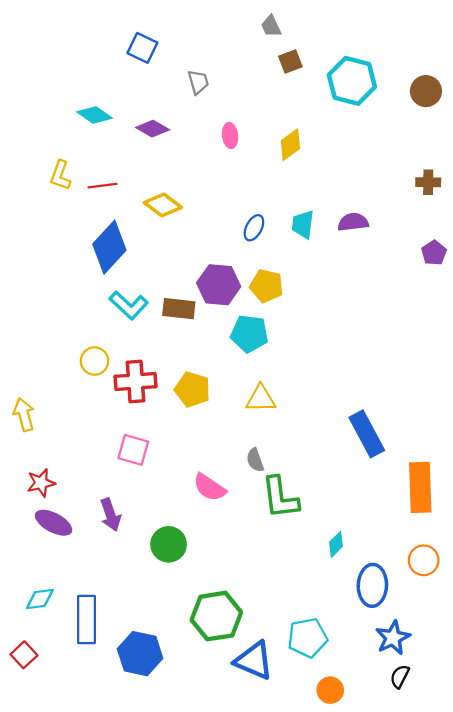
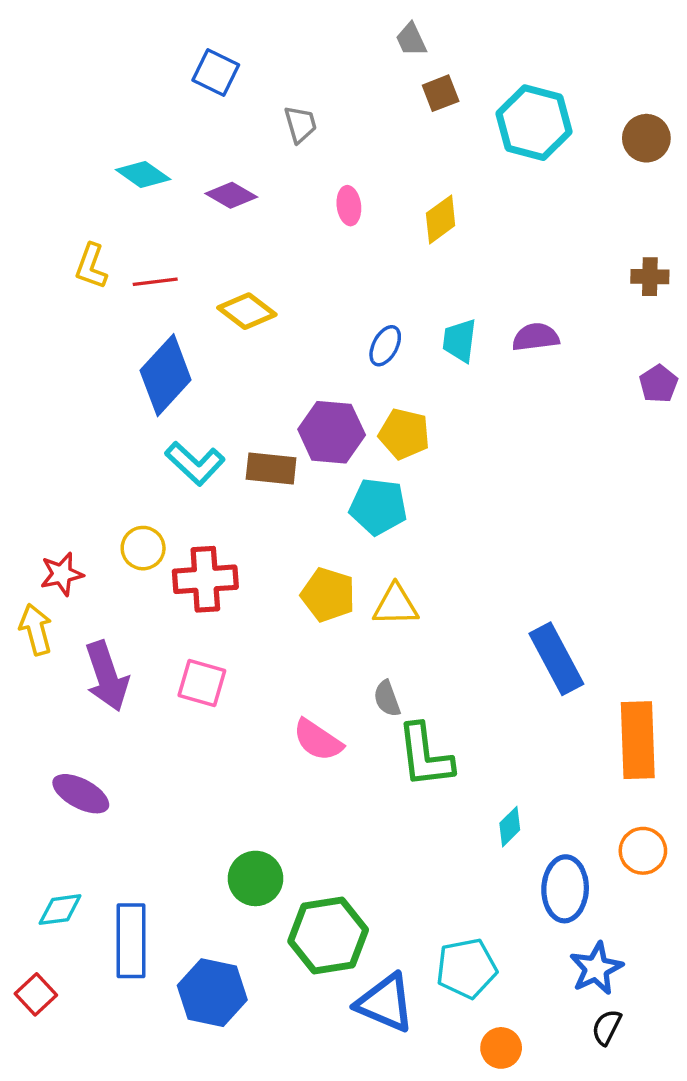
yellow pentagon: (192, 389) -> (328, 595), moved
red star: (41, 483) -> (62, 574), moved
purple arrow: (110, 515) -> (107, 676), moved, size x1.4
green circle: (169, 544) -> (255, 878), moved

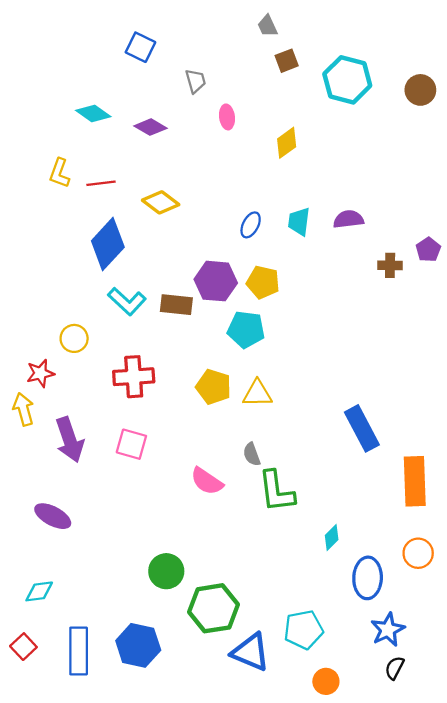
pink ellipse: (349, 206) -> (227, 117), moved
brown cross: (650, 277) -> (390, 265), moved
yellow circle: (143, 548) -> (74, 338), moved
blue rectangle: (131, 941) -> (79, 651), moved

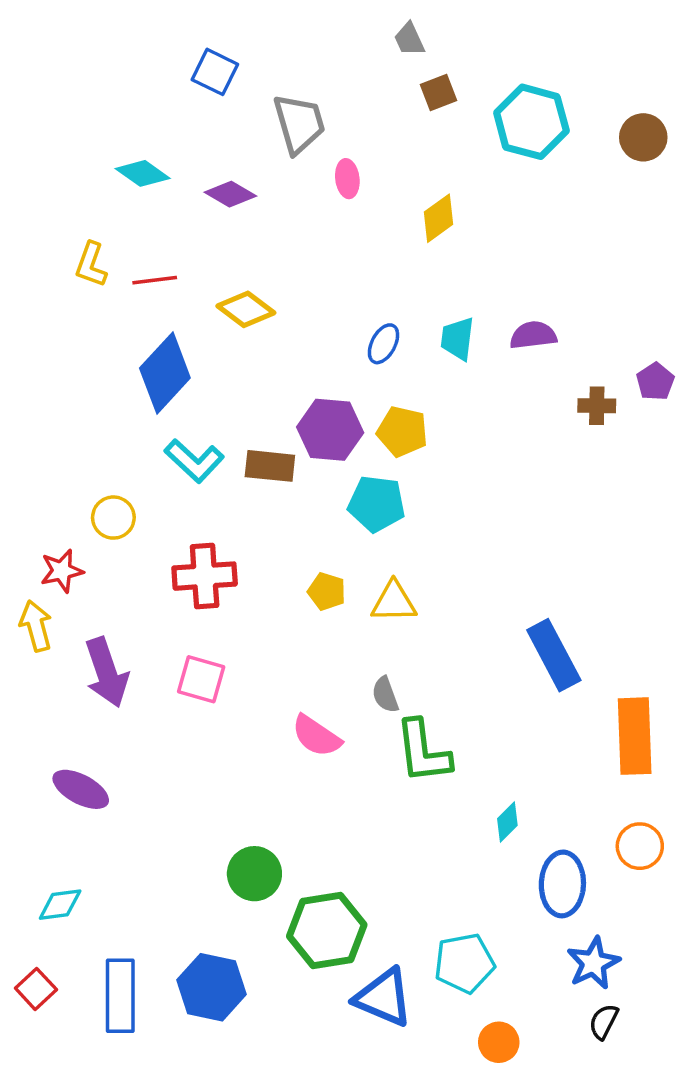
gray trapezoid: (196, 81) -> (299, 124), size x1.6
yellow pentagon: (214, 387) -> (327, 592), size x0.7

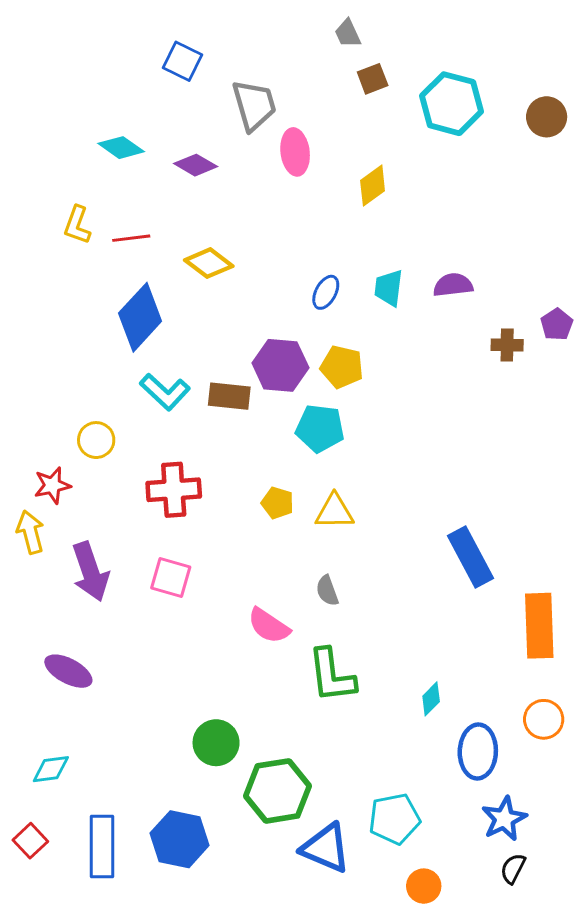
pink ellipse: (347, 179) -> (295, 152), size x1.4
green L-shape: (423, 752) -> (332, 675), moved

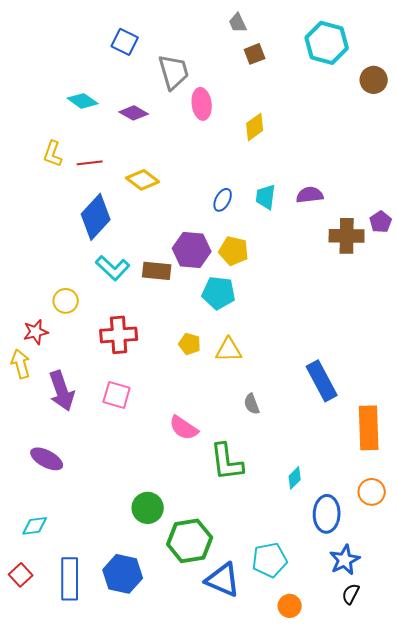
cyan hexagon: (452, 104) -> (327, 43), moved
brown cross: (507, 345) -> (347, 236), size x1.6
gray semicircle: (327, 591) -> (252, 404), moved

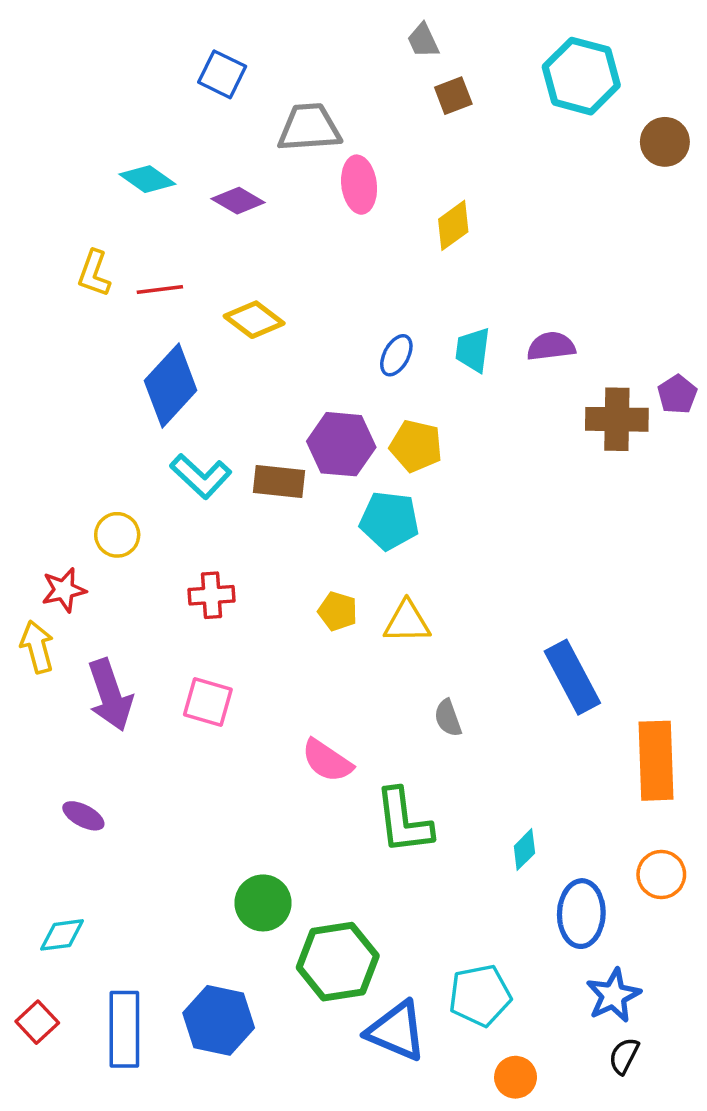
gray trapezoid: (174, 72) -> (309, 128), turned -78
red cross: (119, 335) -> (211, 595), size x0.7
purple ellipse: (47, 459) -> (83, 816), size x0.7

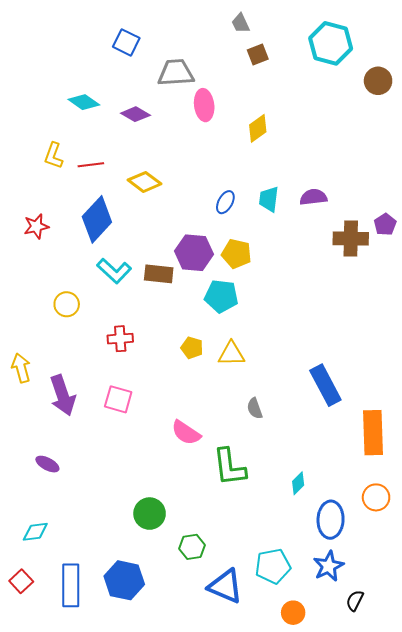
red star: (64, 590) -> (36, 226), moved
green hexagon: (338, 962) -> (192, 547), size x0.6
blue star: (613, 995) -> (329, 566), moved

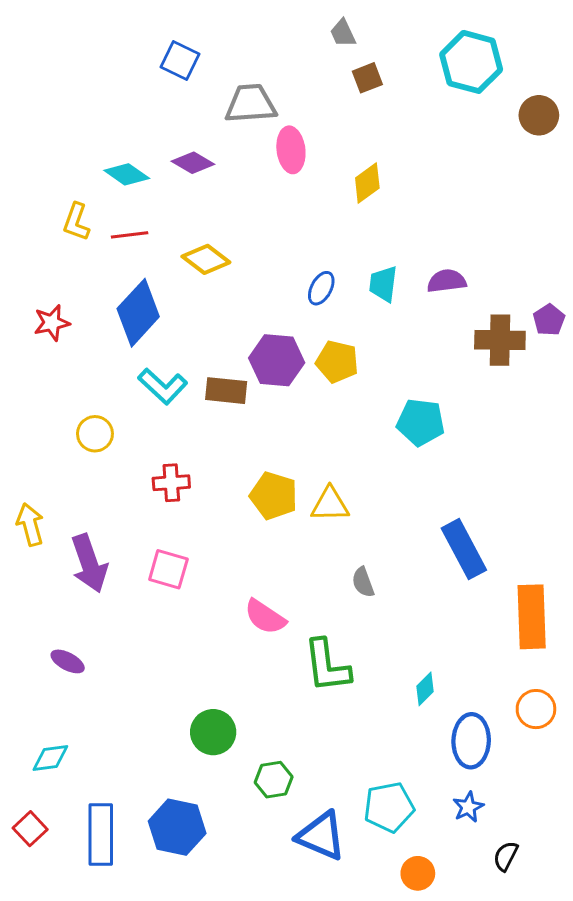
cyan diamond: (84, 102) -> (127, 174), moved
cyan pentagon: (221, 296) -> (421, 422), moved
yellow pentagon: (192, 348) -> (274, 496), size x1.5
blue star: (329, 566) -> (468, 807), size x0.7

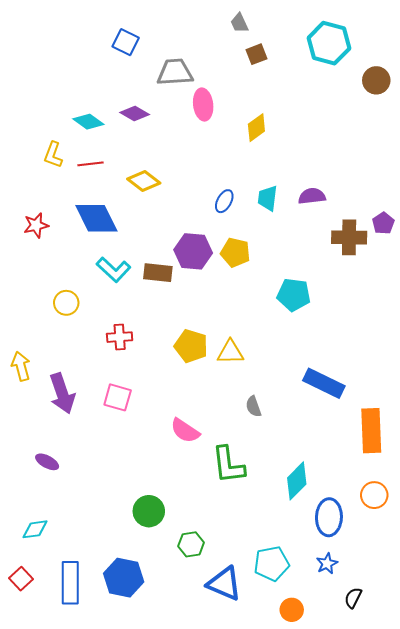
blue diamond: (138, 313) -> (96, 218), turned -69
blue rectangle: (464, 549) -> (324, 383), turned -36
cyan diamond: (425, 689) -> (297, 481), size x1.6

